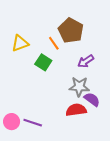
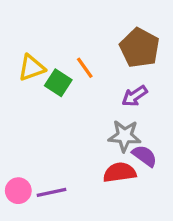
brown pentagon: (71, 31) -> (140, 48), moved
green square: (43, 62) -> (58, 83), moved
purple line: (33, 123) -> (51, 192), turned -30

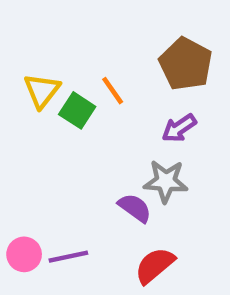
yellow triangle: (32, 68) -> (42, 91), turned -32
purple semicircle: (145, 156) -> (135, 208), moved
red semicircle: (120, 172) -> (155, 265), moved, turned -32

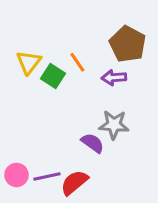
purple arrow: (179, 128) -> (114, 78), moved, turned 30
red semicircle: (155, 265) -> (74, 183), moved

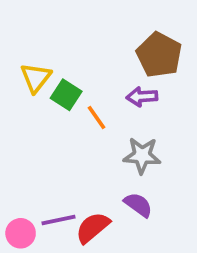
orange line: (77, 62) -> (96, 118), moved
purple semicircle: (93, 143) -> (138, 205), moved
pink circle: (17, 175) -> (21, 233), moved

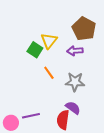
yellow triangle: (36, 78) -> (49, 41), moved
orange line: (96, 118) -> (49, 73), moved
red semicircle: (93, 228) -> (63, 120), moved, turned -42

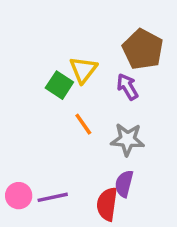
purple arrow: (75, 51) -> (128, 87), turned 63
purple semicircle: (73, 108) -> (124, 184), turned -112
pink circle: (11, 123) -> (19, 196), moved

